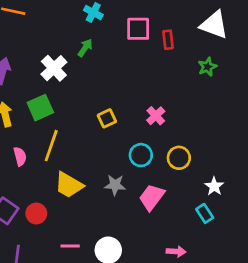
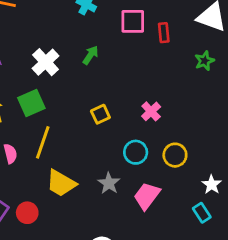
green arrow: (85, 48) -> (91, 55), moved
gray star: (115, 185) -> (109, 183), turned 30

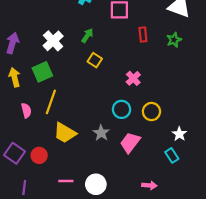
red rectangle: (164, 33) -> (143, 34), moved
yellow square: (100, 114) -> (95, 60), moved, turned -32

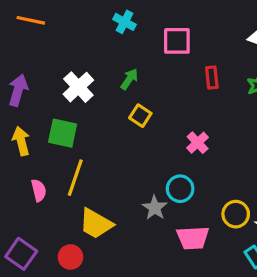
green square: (42, 72) -> (63, 133), turned 36
yellow circle: (151, 112) -> (236, 214), moved
gray star: (101, 133) -> (155, 208), moved
pink trapezoid: (130, 143) -> (193, 238), turned -130
red circle: (39, 155) -> (70, 257), moved

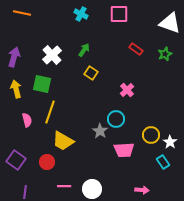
pink square: (177, 41) -> (119, 14), moved
red rectangle: (212, 78) -> (136, 49), turned -48

